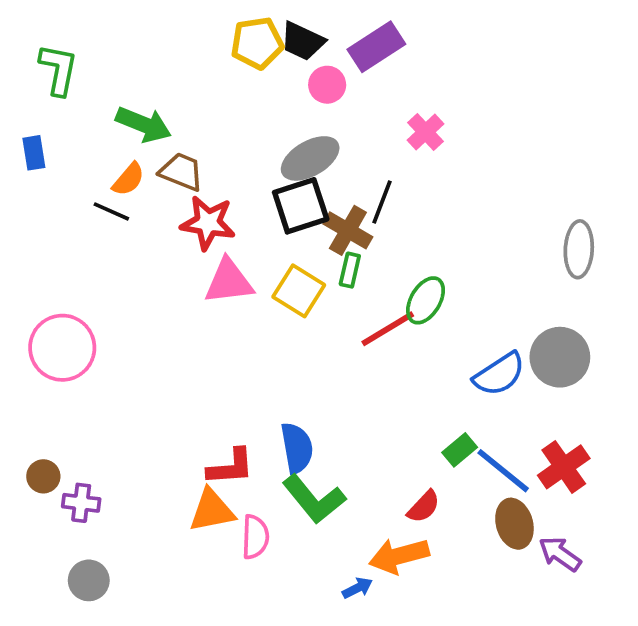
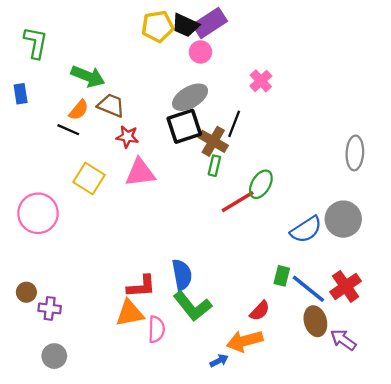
purple rectangle: (376, 47) -> (210, 23), moved
red star: (208, 223) -> (127, 137), size x0.7
yellow square: (299, 291) -> (89, 178), moved
green rectangle: (460, 450) -> (282, 276), turned -36

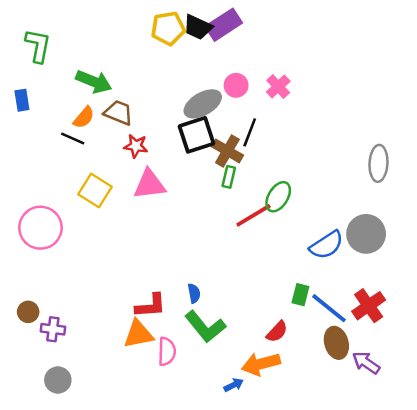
pink circle: (200, 52) -> (236, 85), moved
blue semicircle: (182, 275) -> (194, 293), size x0.6

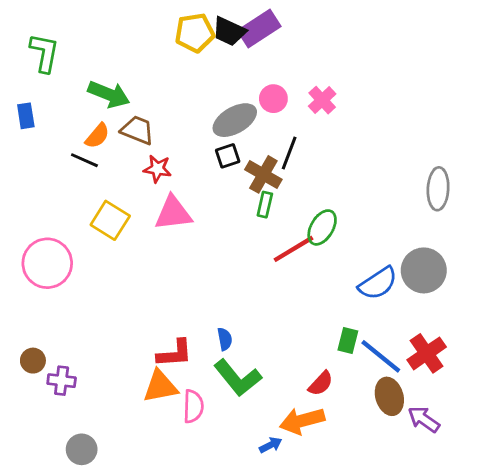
black square: (196, 135) -> (228, 156), size x0.6
gray circle: (58, 380) -> (82, 449), moved

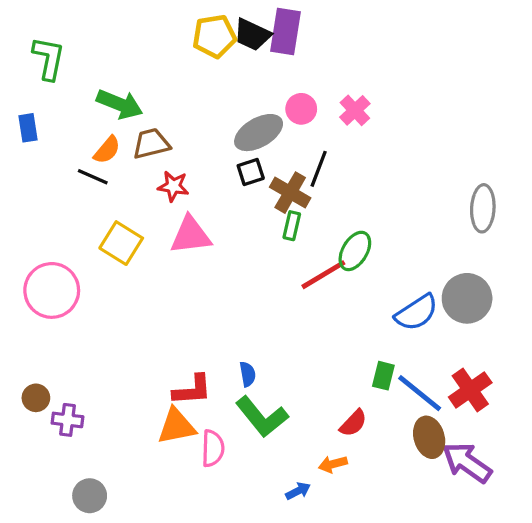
purple rectangle: (259, 28) -> (285, 31), turned -48
brown trapezoid: (137, 130) -> (151, 144), turned -36
purple arrow: (424, 419) -> (467, 463), size x1.4
orange arrow: (302, 421) -> (333, 464), size x0.6

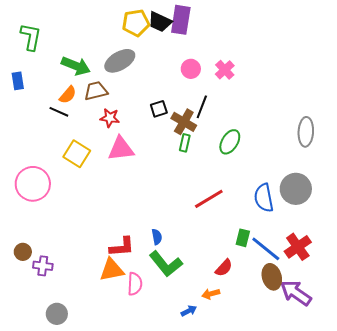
gray ellipse: (259, 133) -> (120, 61), moved
green ellipse: (355, 251) -> (230, 142), moved
red line: (323, 275) -> (209, 199), moved
blue semicircle: (416, 313) -> (264, 198), turned 112

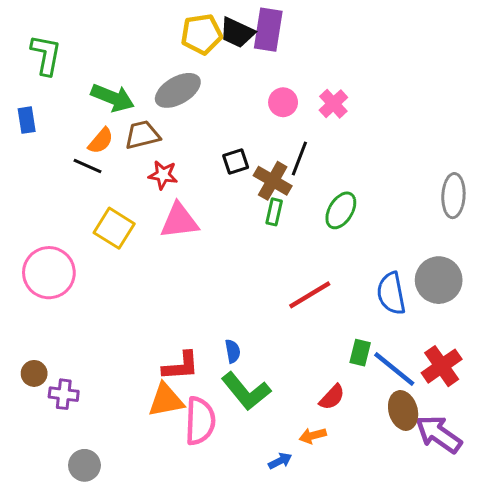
pink semicircle: (135, 284) -> (200, 421), size x1.4

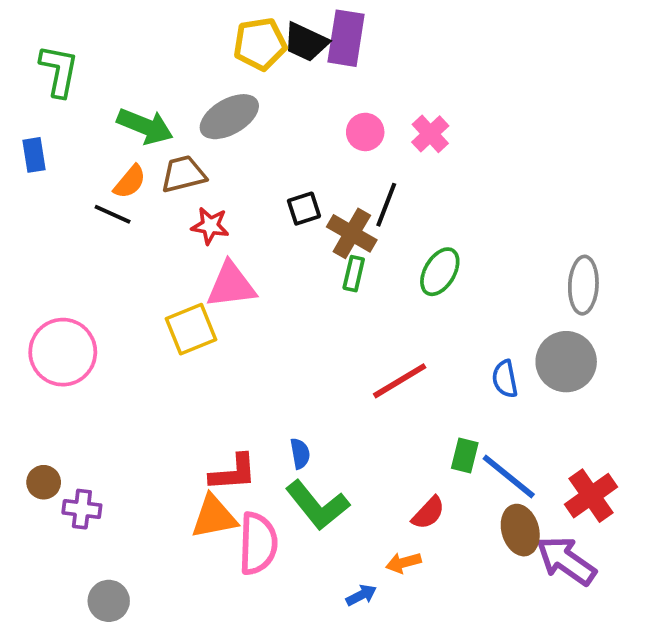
gray ellipse: (453, 196) -> (583, 285), moved
yellow square: (114, 228) -> (191, 329), moved, turned 36
blue semicircle: (391, 293) -> (505, 379), size x0.7
red cross: (442, 366) -> (591, 496), moved

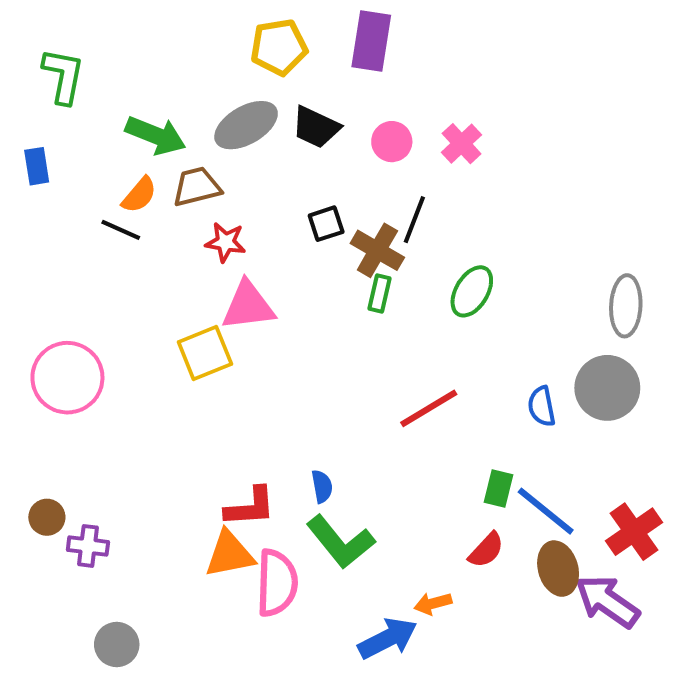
black trapezoid: (306, 42) -> (316, 127), moved
red semicircle: (428, 513) -> (486, 550), moved
blue arrow: (361, 595) -> (388, 638), size x1.8

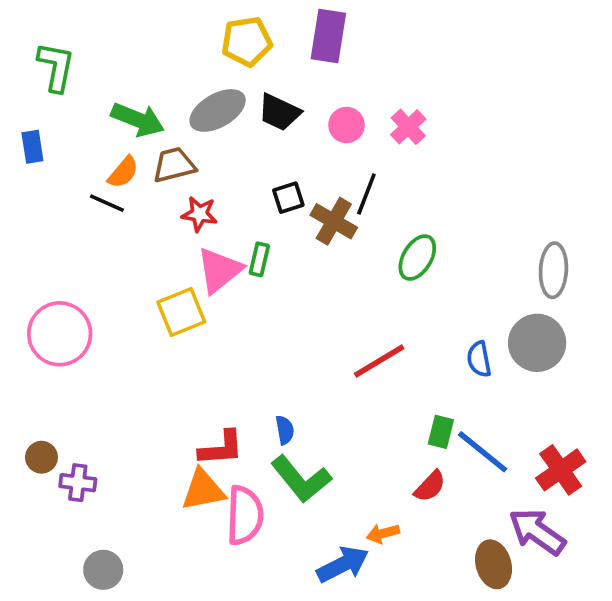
green rectangle: (379, 293) -> (259, 259), moved
pink triangle: (248, 306) -> (219, 270), turned -32
brown ellipse: (558, 569) -> (494, 564), moved

